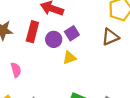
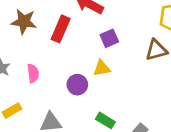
purple circle: (54, 39) -> (77, 85), moved

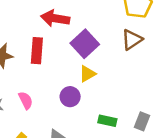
purple square: (109, 38) -> (85, 44), size x1.5

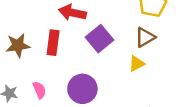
yellow triangle: (87, 74) -> (137, 64), moved
purple circle: (70, 97) -> (82, 89), size x1.5

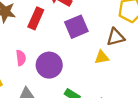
pink semicircle: (39, 90) -> (21, 58), moved

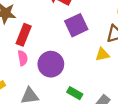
red rectangle: (36, 18) -> (24, 35), moved

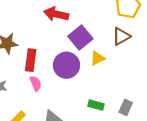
yellow triangle: (102, 54) -> (97, 58), moved
purple circle: (51, 64) -> (66, 65), moved

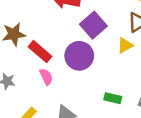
yellow triangle: (97, 58) -> (125, 45), moved
red rectangle: (31, 60) -> (40, 52), turned -55

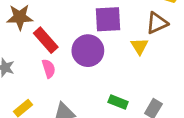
purple square: (93, 25) -> (108, 19), turned 30
yellow triangle: (125, 45) -> (139, 46), turned -42

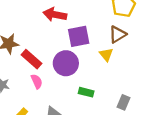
green rectangle: (118, 102) -> (86, 92), moved

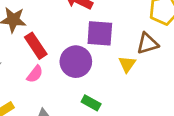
pink semicircle: (37, 81) -> (35, 74), turned 48

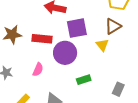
red rectangle: (36, 46) -> (42, 39), moved, turned -36
green rectangle: (91, 103) -> (84, 80), turned -32

